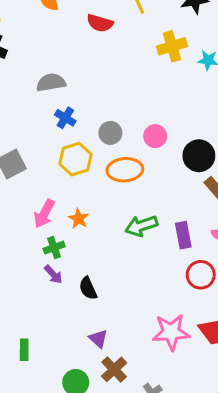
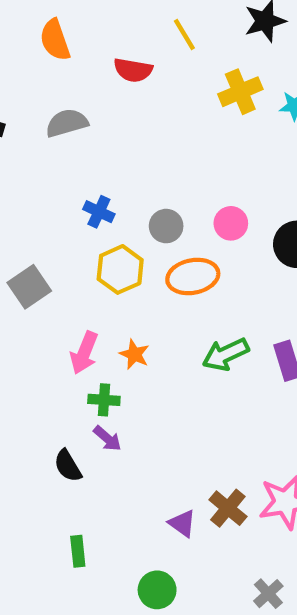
gray semicircle: (51, 82) -> (67, 123), moved
green cross: (54, 248) -> (104, 400), turned 30
black semicircle: (88, 288) -> (68, 466), moved
brown cross: (114, 369) -> (228, 508), moved

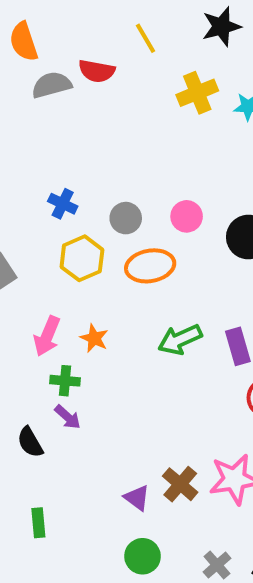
gray semicircle: (67, 123) -> (52, 85), moved
green circle: (157, 590) -> (143, 556), moved

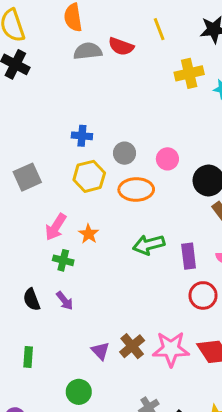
blue cross: (63, 204) -> (82, 136), turned -30
purple arrow: (68, 417) -> (65, 301), moved
green circle: (143, 556) -> (79, 392), moved

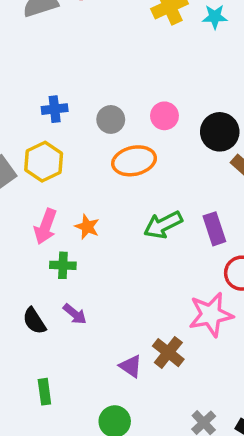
yellow hexagon: (89, 176) -> (44, 162), moved
pink star: (171, 349) -> (211, 315), moved

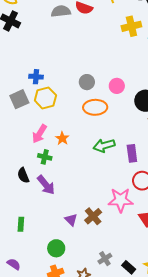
blue cross: (55, 109) -> (36, 77), moved
purple arrow: (75, 314) -> (46, 185), size x1.5
black semicircle: (34, 321) -> (23, 175), moved

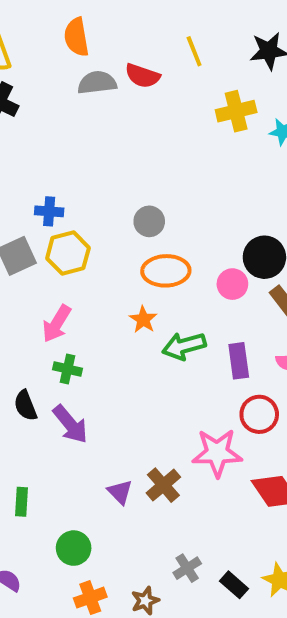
pink circle: (117, 86) -> (232, 284), moved
orange star: (62, 138) -> (143, 320), moved
green circle: (56, 248) -> (74, 548), moved

